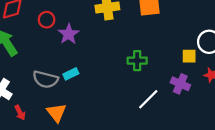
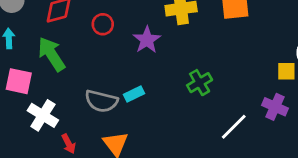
purple star: (69, 34) -> (147, 40), moved
green cross: (137, 61) -> (200, 83), moved, turned -30

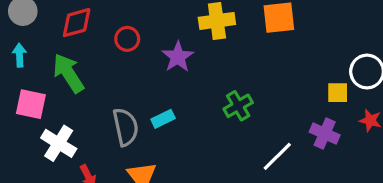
gray semicircle: (101, 101) -> (126, 127), turned -116

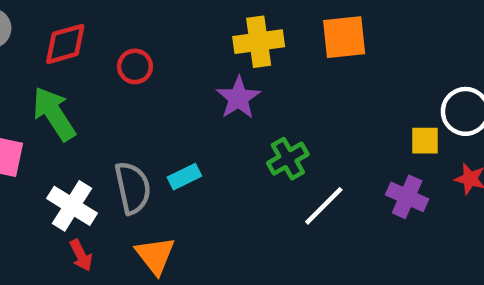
purple star: (178, 57) -> (238, 98), moved
white cross: (59, 143) -> (72, 206), moved
white line: (277, 156) -> (324, 206), moved

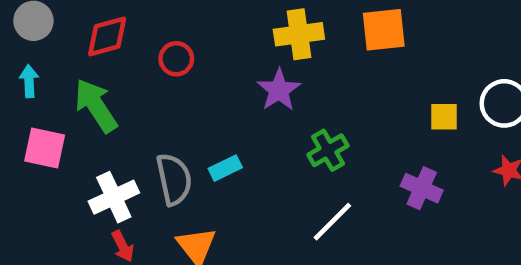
yellow square: (425, 141) -> (444, 117), moved
purple cross: (407, 197) -> (422, 188), moved
white cross: (72, 206) -> (114, 197), turned 33
white line: (324, 206) -> (332, 222), moved

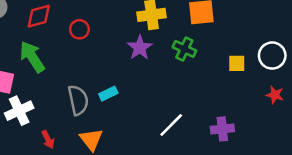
green cross: (328, 150) -> (184, 49), moved, turned -35
purple cross: (422, 188) -> (222, 129), moved, turned -30
white cross: (114, 197) -> (19, 111), moved

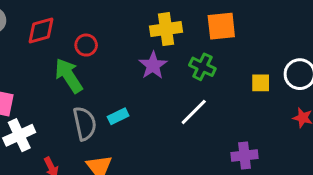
green arrow: (32, 57) -> (69, 76), moved
white line: (171, 125) -> (194, 112), moved

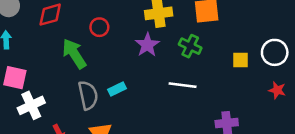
red circle: (86, 45) -> (99, 27), moved
white line: (194, 112) -> (183, 85), turned 52

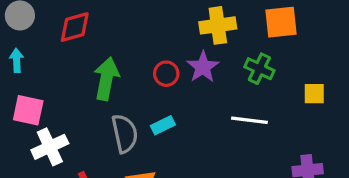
red circle: (99, 27) -> (166, 74), moved
green arrow: (74, 54) -> (106, 79), turned 44
yellow square: (241, 60) -> (314, 94), moved

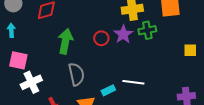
green cross: (259, 69) -> (147, 30), moved, turned -36
white line: (249, 120) -> (133, 82), moved
cyan rectangle: (163, 125) -> (108, 90), moved

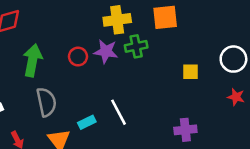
purple star: (123, 34) -> (106, 51), turned -30
white line: (133, 82) -> (118, 112), turned 55

